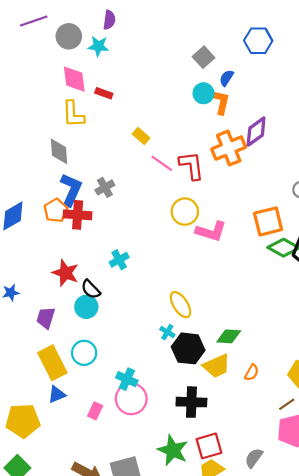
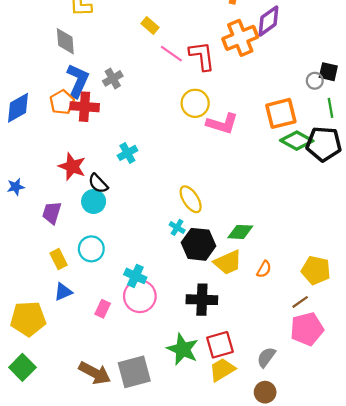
yellow rectangle: (52, 363) -> (59, 259), size x0.6

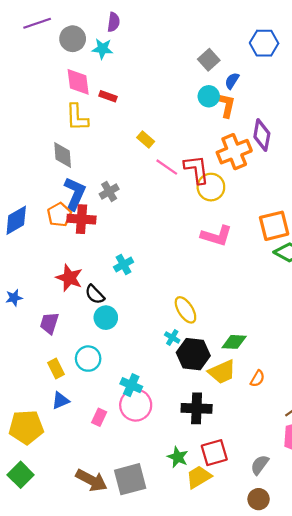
purple diamond: (268, 21) -> (262, 135), turned -44
yellow circle: (195, 103) -> (211, 187), moved
cyan circle: (94, 201) -> (106, 318), moved
green star: (183, 349) -> (178, 457), size x0.7
yellow trapezoid: (222, 370) -> (199, 477), moved

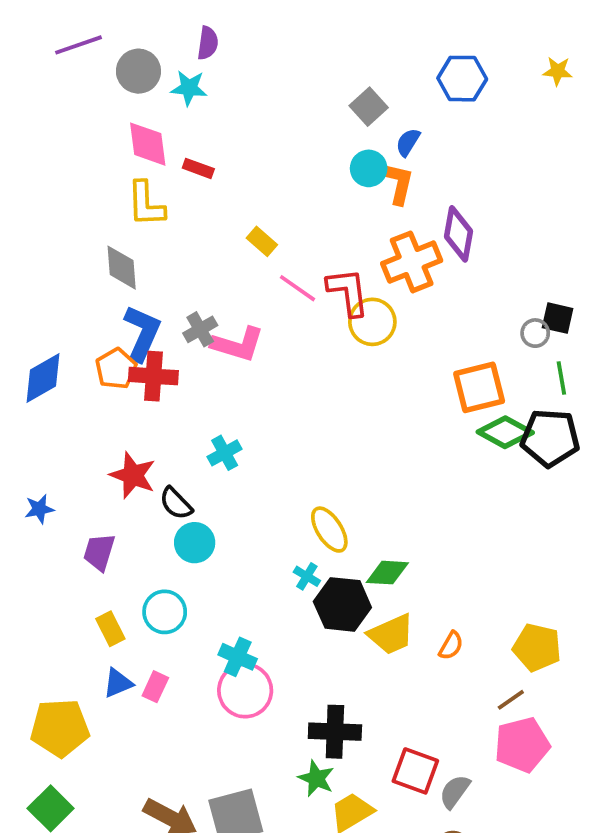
pink L-shape: (216, 236) -> (238, 344), moved
green diamond: (234, 342) -> (387, 573), moved
black cross: (197, 408) -> (335, 732), moved
pink rectangle: (99, 417) -> (155, 687), moved
red square: (214, 453) -> (415, 771), moved, turned 36

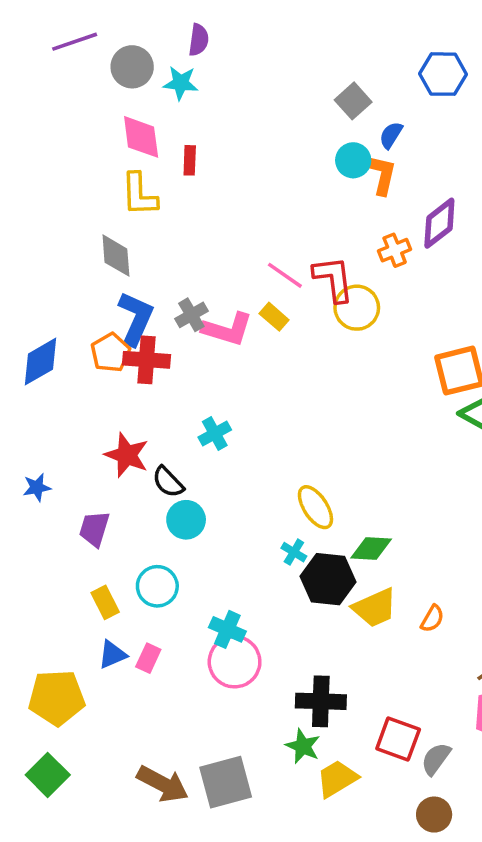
red rectangle: (198, 168) -> (190, 160), turned 72
purple diamond: (458, 234) -> (439, 223), turned 42
yellow rectangle: (262, 241) -> (274, 317), moved
orange cross: (412, 262) -> (395, 250), size x0.6

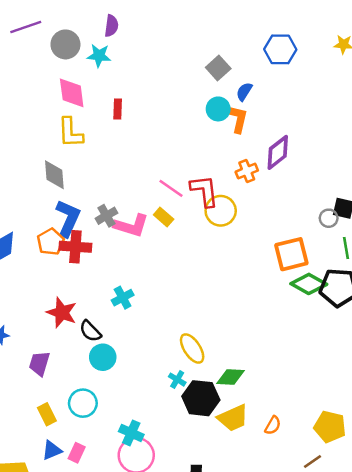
red rectangle: (190, 160) -> (118, 109), moved

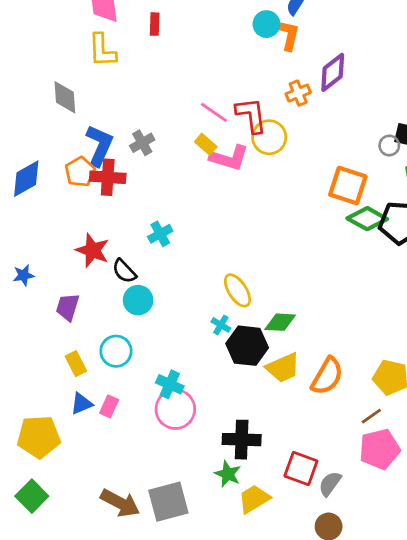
gray diamond: (54, 175) -> (65, 97), moved
pink L-shape: (131, 226) -> (229, 158), moved
orange square: (291, 254) -> (348, 186), turned 32
orange semicircle: (273, 425) -> (327, 376), size x1.8

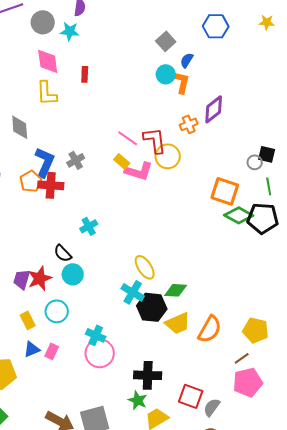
red star: (93, 250) -> (40, 278), moved, turned 30
cyan cross: (221, 325) -> (133, 292), size x1.6

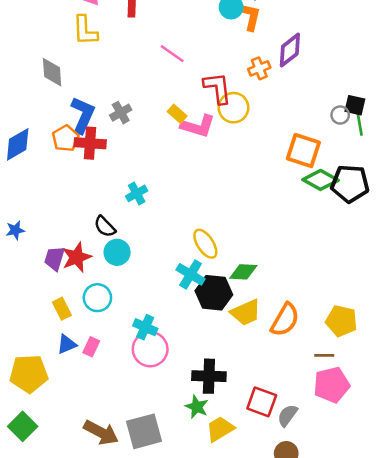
pink line: (128, 138) -> (172, 54), moved
green line: (269, 186) -> (360, 125), moved
brown line: (242, 358) -> (324, 355), turned 35

